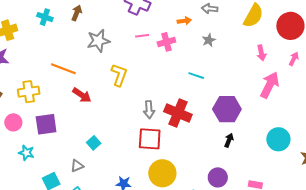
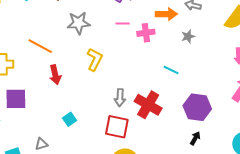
orange arrow: (184, 21) -> (166, 14), size x1.5
red arrow: (82, 95) -> (55, 75), turned 36
cyan square: (94, 143) -> (70, 119), moved

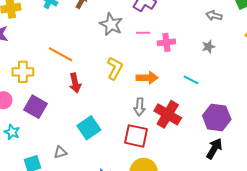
orange arrow: (166, 14) -> (147, 78), moved
gray star: (79, 23) -> (111, 24), moved, turned 30
purple square: (16, 99) -> (36, 107), turned 30
cyan square: (70, 119) -> (89, 128), size x1.6
black arrow: (195, 138) -> (214, 149), size x1.5

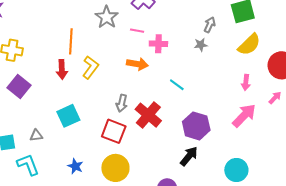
gray arrow: (214, 16) -> (210, 25), turned 91
gray star: (208, 47) -> (201, 45), moved
orange line: (61, 54) -> (71, 41), moved, turned 55
yellow L-shape: (115, 68) -> (90, 67), moved
orange arrow: (147, 78) -> (137, 64), moved

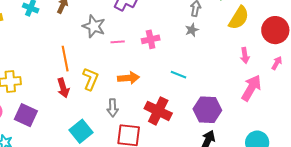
pink line: (137, 31) -> (118, 42), moved
orange arrow: (137, 64) -> (129, 78), moved
gray arrow: (122, 103) -> (113, 108), moved

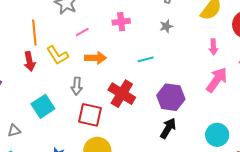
gray star: (192, 30) -> (166, 26), moved
pink line: (118, 42) -> (82, 32), moved, turned -32
cyan line: (178, 75) -> (146, 59), turned -42
yellow L-shape: (90, 79) -> (57, 55), turned 120

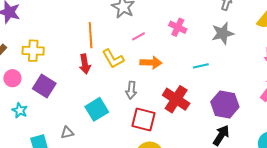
pink cross: (121, 22) -> (178, 27), turned 30
gray star: (166, 26) -> (223, 33), size x1.6

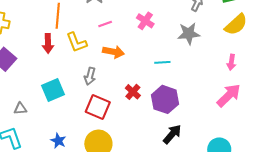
red cross: (176, 99) -> (133, 92), size x0.6
purple hexagon: (225, 104) -> (165, 99), moved

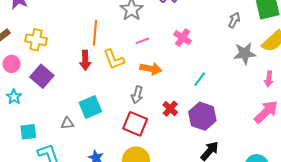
gray star: (189, 34) -> (245, 53), moved
cyan line: (162, 62) -> (200, 79), turned -49
gray arrow: (90, 76) -> (137, 95), moved
gray triangle: (20, 109) -> (67, 123), moved

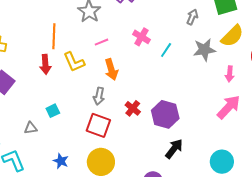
orange arrow: (151, 69) -> (111, 69), turned 65
cyan line: (200, 79) -> (166, 50), moved
cyan square: (90, 107) -> (53, 111), size x0.6

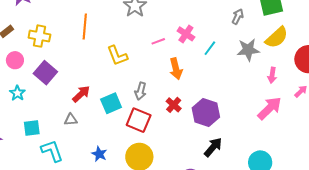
orange line: (54, 36) -> (85, 27), moved
pink line: (102, 42) -> (158, 41), moved
red arrow: (45, 64) -> (81, 94), moved, turned -132
orange arrow: (111, 69) -> (176, 69), moved
cyan square: (53, 111) -> (111, 103), moved, size x1.5

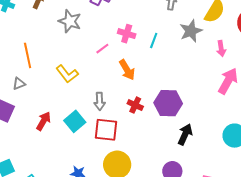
gray triangle: (71, 120) -> (19, 84), moved

